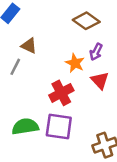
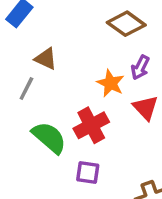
green semicircle: (25, 126) -> (49, 138), moved, turned 50
purple square: (59, 126) -> (88, 173), size x0.6

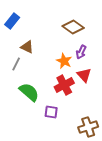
red cross: (91, 125) -> (64, 85), moved

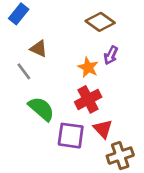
gray line: (16, 64) -> (24, 71), turned -64
red triangle: (84, 75) -> (103, 129), moved
purple square: (51, 112) -> (71, 136), size x1.5

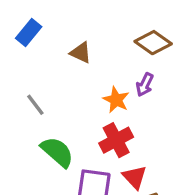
brown diamond: (100, 22) -> (153, 43), moved
brown triangle: (39, 49) -> (81, 53), moved

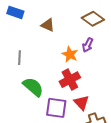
blue rectangle: (29, 32) -> (15, 12), turned 70
gray line: (35, 105) -> (20, 58), turned 40

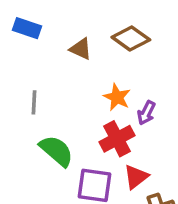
brown diamond: (93, 19) -> (131, 38), moved
purple arrow: (88, 45) -> (146, 113), moved
red triangle: (81, 103) -> (136, 177), turned 35

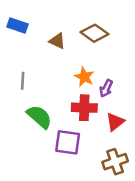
red cross: (117, 139) -> (84, 108), turned 30
red triangle: (136, 177) -> (115, 122), moved

